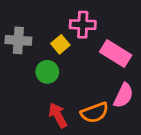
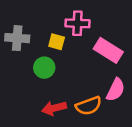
yellow square: (60, 44) -> (57, 42), turned -35
red arrow: (58, 115) -> (54, 108), turned -75

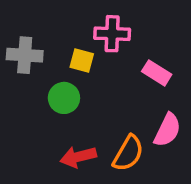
pink rectangle: (108, 50) -> (157, 73), size x0.7
orange semicircle: (89, 106) -> (128, 153), turned -40

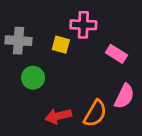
green circle: (64, 98) -> (33, 78), moved

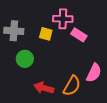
pink rectangle: (116, 54) -> (79, 35), moved
red arrow: (58, 116) -> (44, 88), turned 30

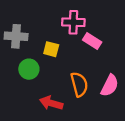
yellow square: (46, 34) -> (51, 49), moved
orange semicircle: (72, 86) -> (79, 84), moved, turned -45

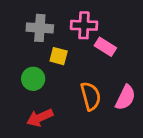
gray cross: (16, 36) -> (40, 28), moved
red arrow: (51, 103) -> (40, 118), moved, turned -40

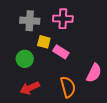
pink rectangle: (105, 47) -> (61, 52), moved
orange semicircle: (91, 96) -> (68, 87), moved

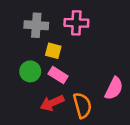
pink rectangle: (61, 52) -> (58, 75), moved
red arrow: (30, 88) -> (52, 103), moved

